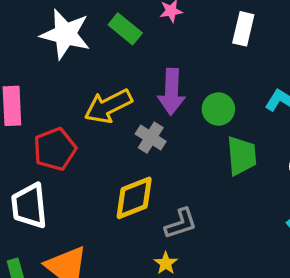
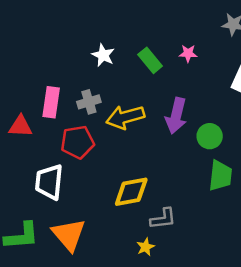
white star: (65, 34) -> (103, 55), size x0.6
gray cross: (151, 138) -> (89, 102), moved, turned 30

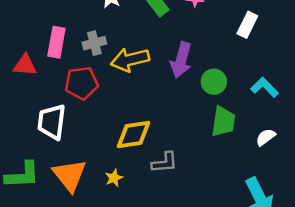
yellow star: (145, 247) -> (114, 178), moved

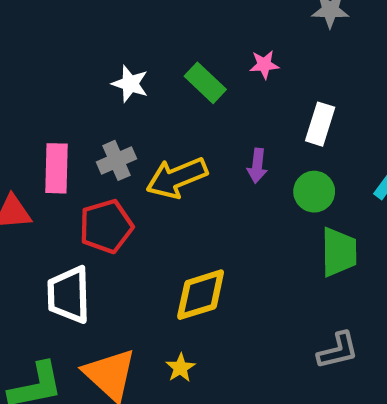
white rectangle: (247, 25) -> (320, 124), moved
purple arrow: (181, 60) -> (257, 166), size x0.6
gray L-shape: (165, 163) -> (338, 351), moved

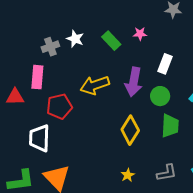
gray cross: (116, 160) -> (50, 47), moved
purple arrow: (257, 166) -> (134, 82), size x1.8
yellow diamond: (201, 295) -> (130, 130), moved, turned -44
yellow star: (180, 368) -> (128, 175), moved

